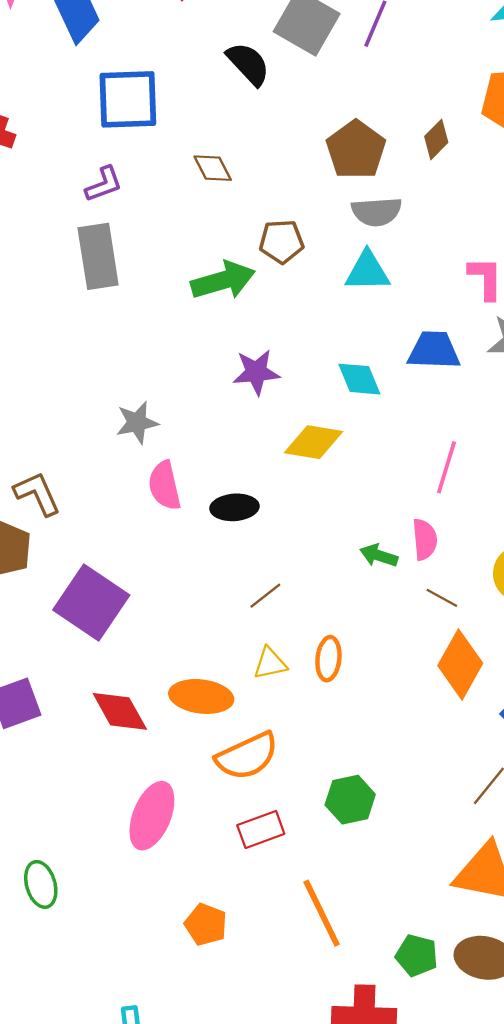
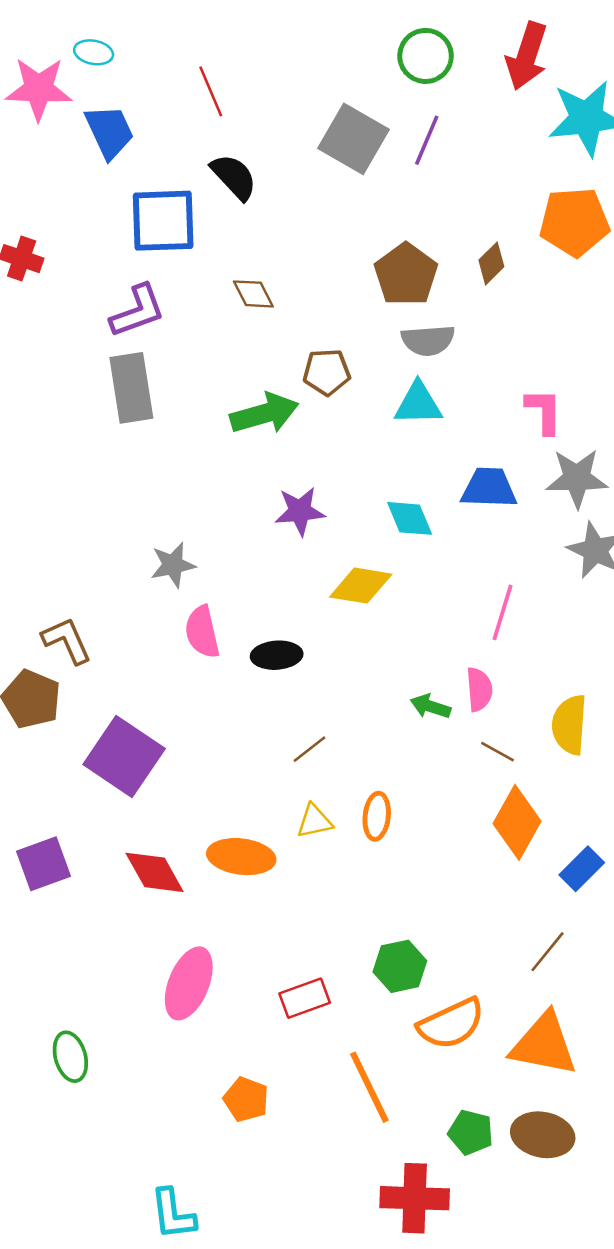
black semicircle: (248, 64) -> (234, 177), moved
purple L-shape: (104, 184) -> (137, 311), size x1.4
orange semicircle: (247, 756) -> (451, 1024), moved

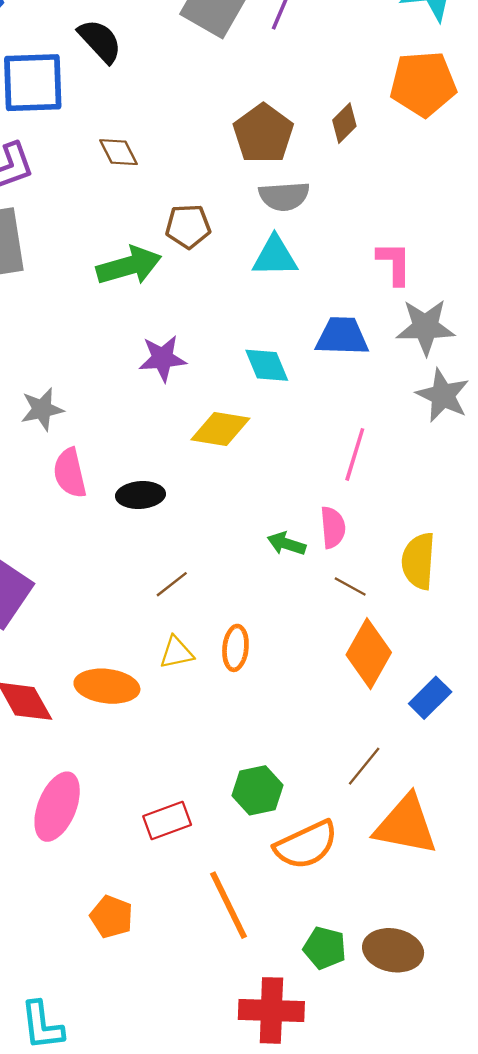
brown line: (548, 952) -> (364, 766), moved
orange triangle: (544, 1044) -> (406, 825), moved

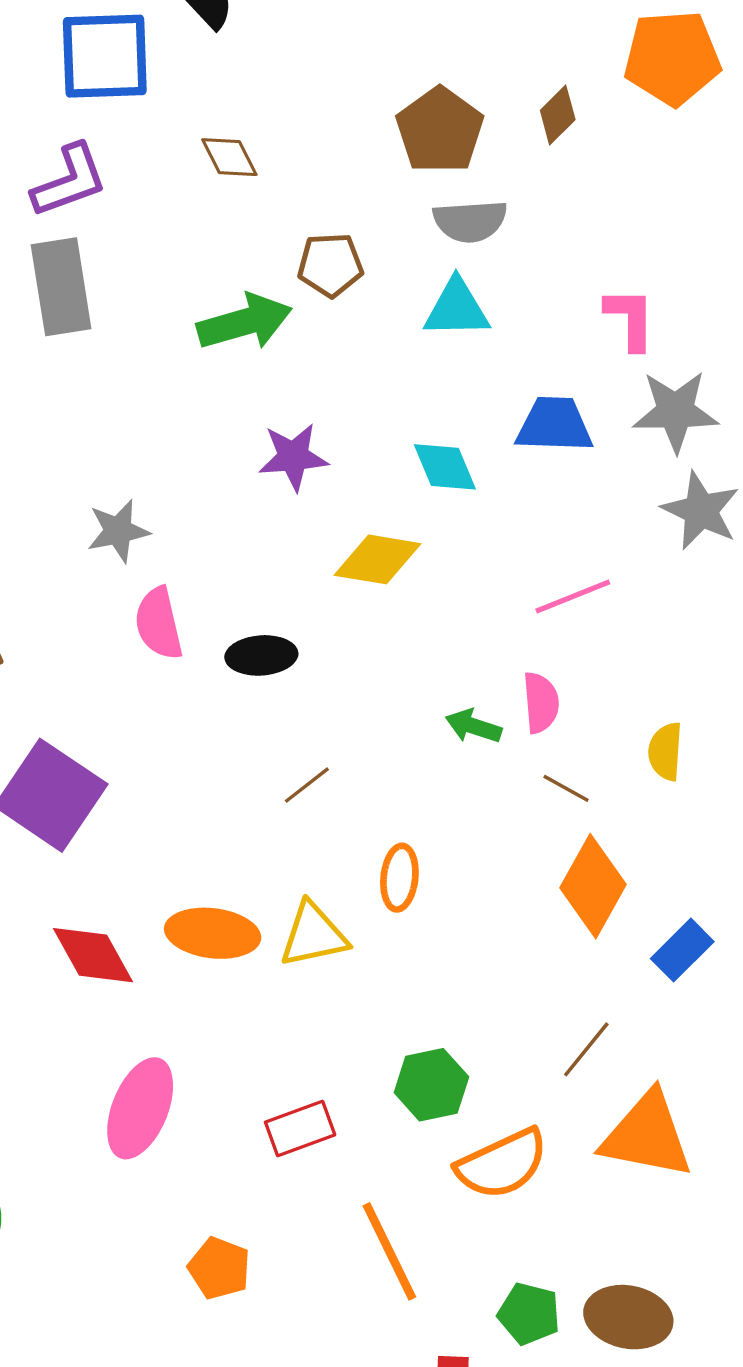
pink line: (355, 454) -> (573, 597), turned 51
yellow semicircle: (419, 561) -> (665, 751), size x0.7
yellow triangle: (176, 653) -> (314, 935), moved, size x1.4

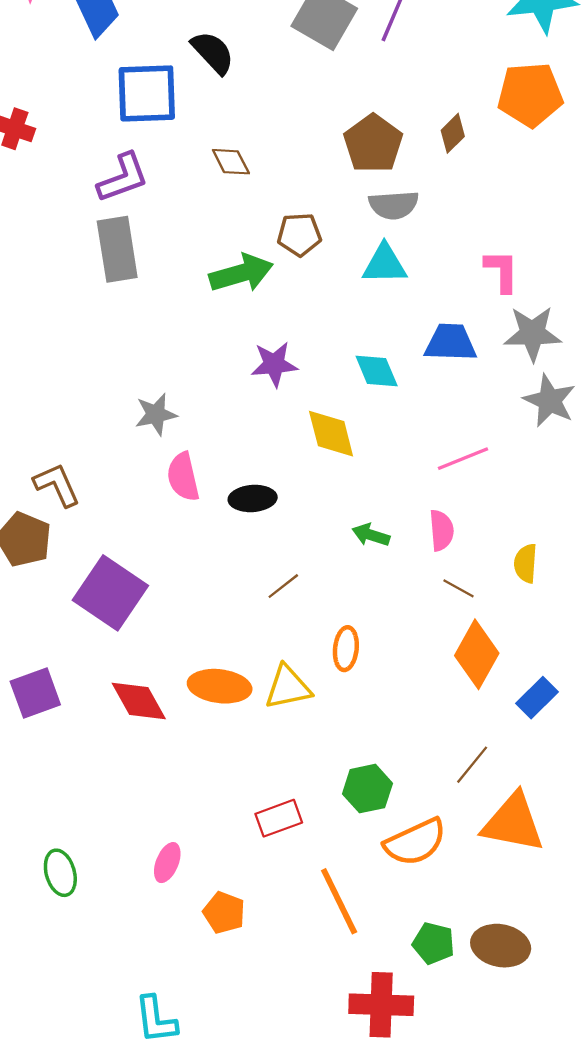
yellow diamond: (378, 559) -> (331, 434), turned 66
green arrow: (473, 726) -> (371, 535), moved
pink ellipse: (140, 1108) -> (167, 863), moved, size x0.6

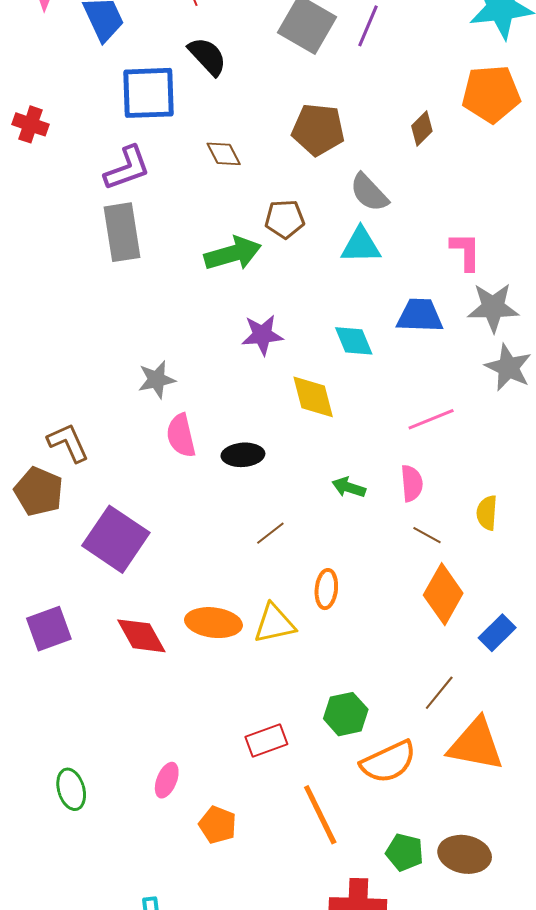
brown pentagon: (373, 144) -> (318, 130), moved, turned -30
gray semicircle: (394, 205) -> (369, 193), turned 51

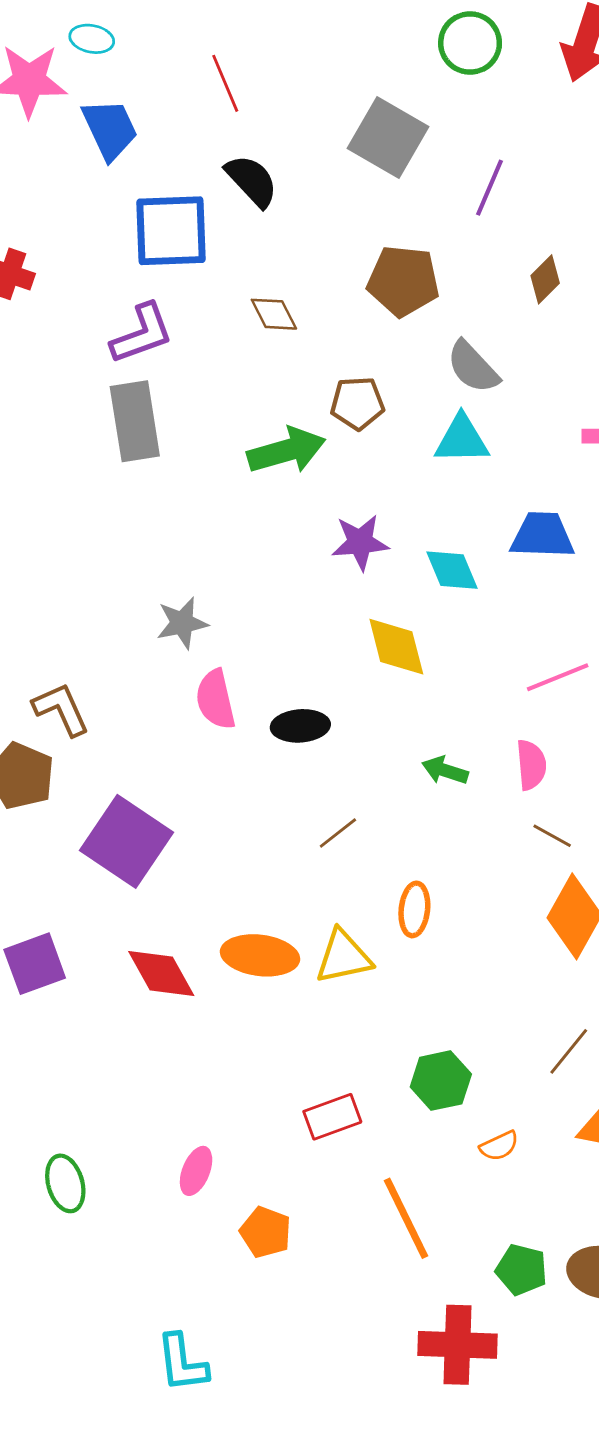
purple line: (368, 26) -> (489, 188), moved
purple star: (262, 335) -> (360, 542), moved
orange semicircle: (388, 762) -> (499, 1146), size x0.5

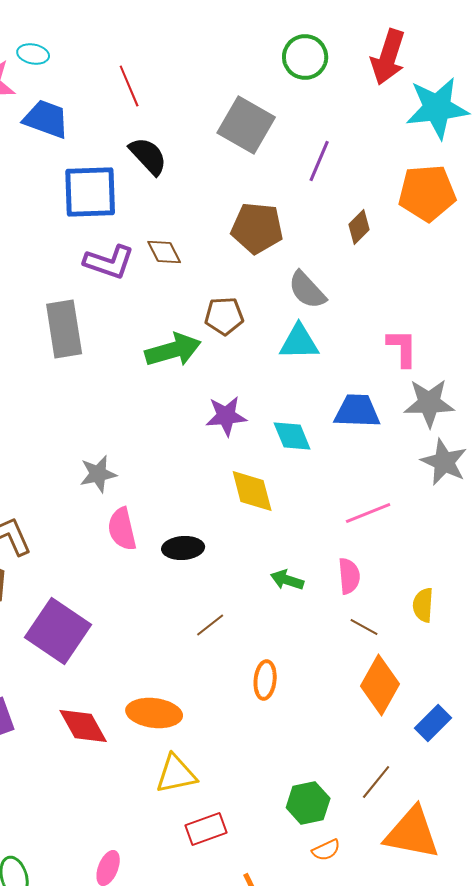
blue trapezoid: (110, 129) -> (46, 119), turned -45
purple L-shape: (142, 334) -> (109, 262), moved, turned 39
yellow triangle: (343, 957) -> (176, 774), moved
green hexagon: (441, 1081) -> (308, 803), moved

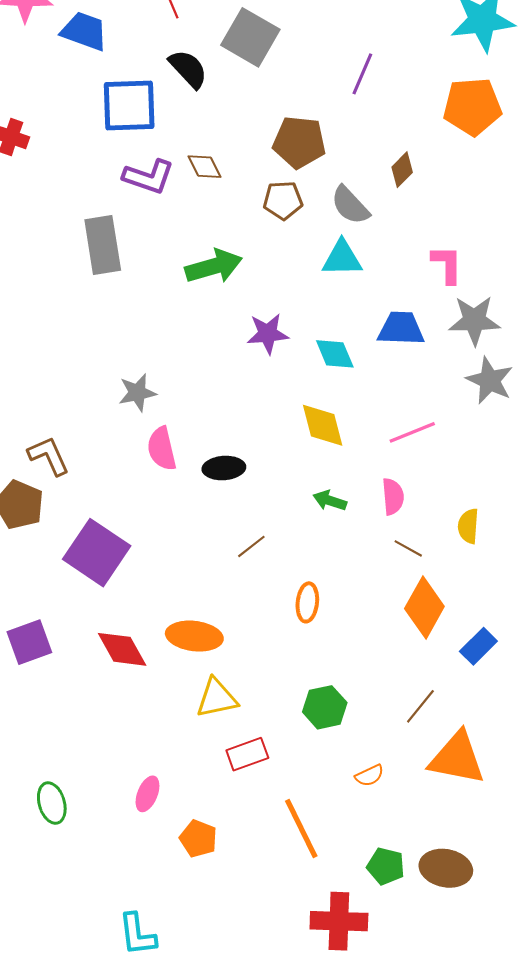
gray square: (246, 125) -> (250, 37), moved
brown diamond: (359, 227) -> (402, 170), moved
brown pentagon: (224, 316) -> (283, 200), moved
yellow diamond: (252, 491) -> (323, 425), moved
green hexagon: (308, 803) -> (325, 707), moved

